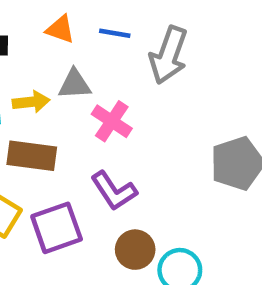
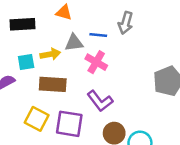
blue line: (115, 33) -> (98, 35), moved
gray arrow: (169, 55) -> (126, 23), size x0.7
purple square: (57, 228) -> (69, 124), turned 32

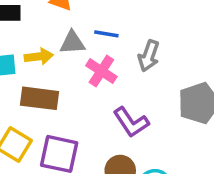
gray arrow: (126, 23) -> (149, 56), moved
purple L-shape: (100, 101) -> (131, 122), moved

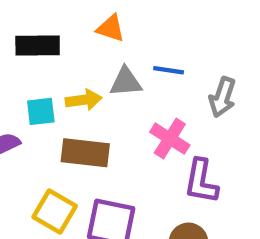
pink cross: (101, 71) -> (170, 139), moved
purple L-shape: (131, 122) -> (201, 181), turned 45

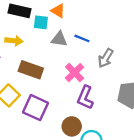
yellow arrow: (84, 100) -> (14, 41), moved
cyan square: (41, 111) -> (41, 22), moved

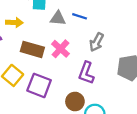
gray arrow: (106, 58) -> (97, 42), moved
pink cross: (75, 73) -> (61, 49), moved

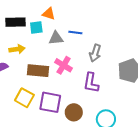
brown circle: (75, 101) -> (74, 112), moved

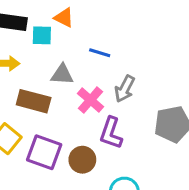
gray triangle: (56, 38) -> (62, 74), moved
pink cross: (64, 65) -> (90, 100), moved
brown circle: (74, 112) -> (82, 160), moved

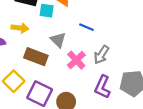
gray triangle: (62, 74) -> (58, 40), turned 35
purple L-shape: (111, 133) -> (102, 87), moved

